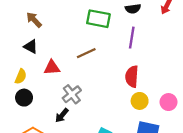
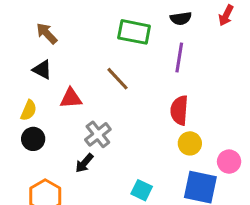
brown line: (86, 53) -> (118, 79), turned 72
pink circle: (168, 102) -> (229, 162), moved

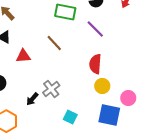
purple line: (179, 58) -> (95, 29), turned -54
gray cross: (98, 134) -> (51, 89), moved

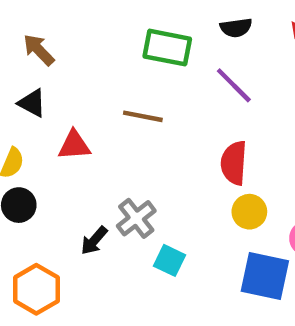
brown line: (54, 43) -> (143, 116), turned -36
cyan square: (70, 117) -> (170, 260), moved

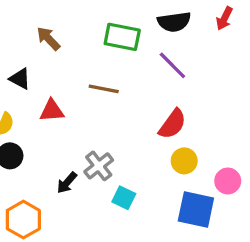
black semicircle: (236, 28) -> (174, 22), size x1.4
brown arrow: (39, 50) -> (48, 39), moved
red semicircle: (234, 163) -> (172, 124), turned -148

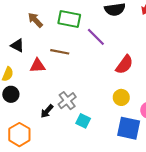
green rectangle: (122, 37) -> (69, 19), moved
purple line: (172, 65) -> (96, 37), moved
brown line: (104, 89) -> (60, 52), moved
red semicircle: (172, 124) -> (124, 65), moved

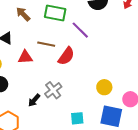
red semicircle: (124, 65) -> (66, 56), moved
cyan square: (83, 121) -> (77, 118), moved, turned -32

